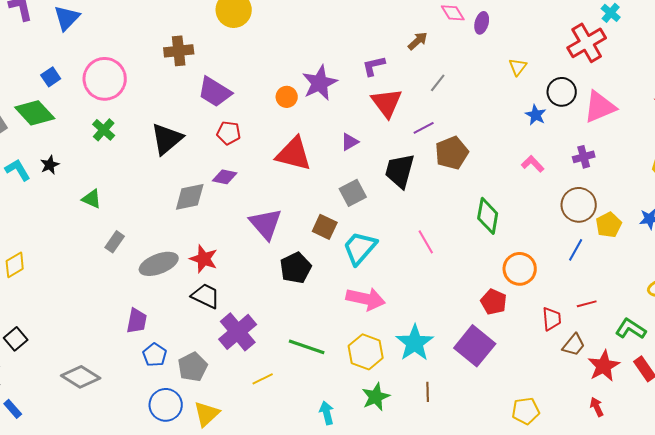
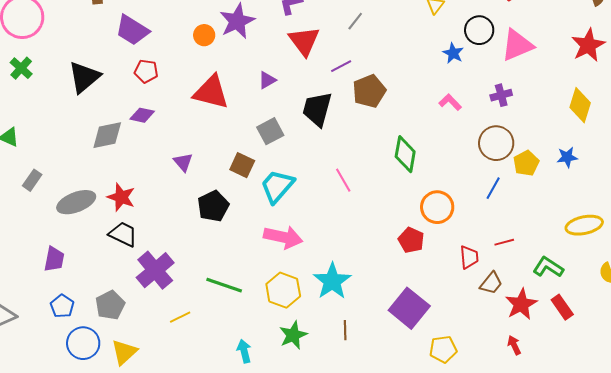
purple triangle: (266, 224) -> (183, 162), size x0.6
purple square: (475, 346) -> (409, 308), moved
blue pentagon: (155, 355) -> (62, 306), moved

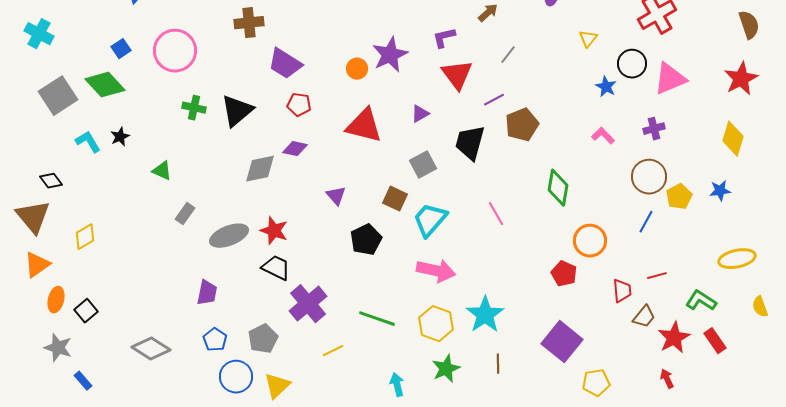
green cross: (21, 68) -> (194, 108), moved, turned -30

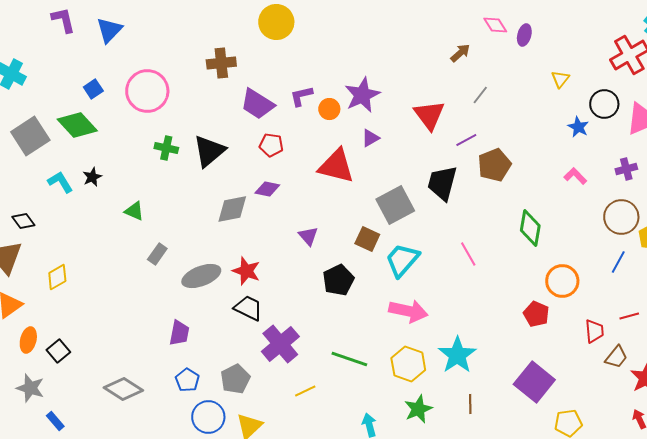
purple L-shape: (444, 38) -> (301, 96), moved
purple triangle: (420, 114) -> (370, 138), moved
gray square: (423, 165) -> (395, 205), size x1.4

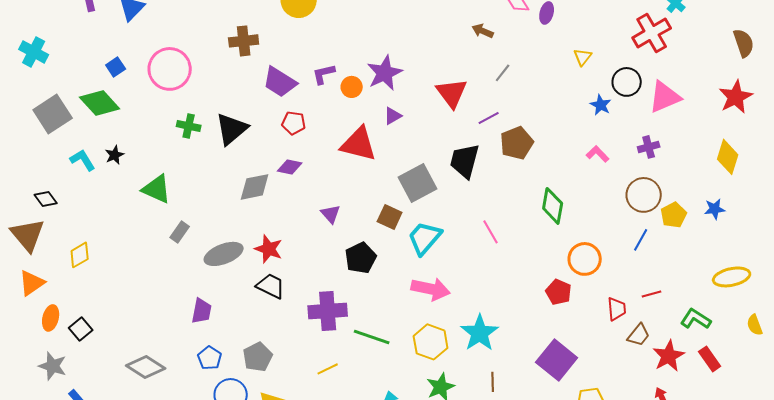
brown arrow: (460, 53) -> (483, 31), turned -115
green triangle: (134, 211) -> (157, 189), size x1.5
purple cross: (280, 344) -> (328, 311), moved, turned 36

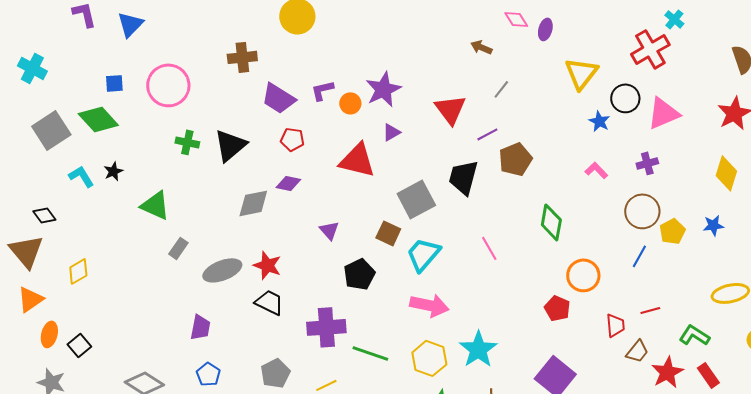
yellow triangle: (583, 57) -> (581, 73), size x1.8
blue square: (116, 67) -> (114, 83), turned 30
gray pentagon: (258, 357) -> (275, 373), moved

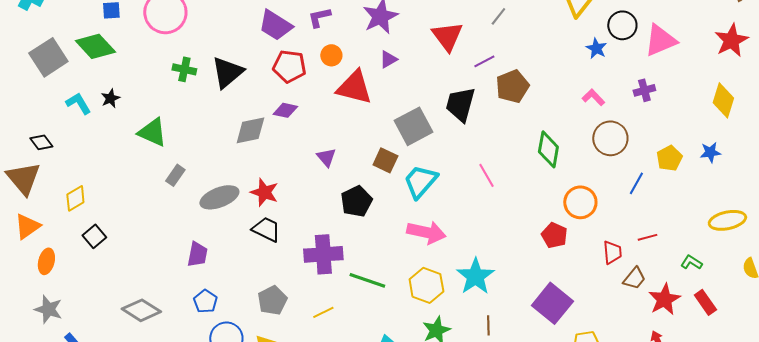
orange circle: (350, 103) -> (331, 55), moved
red pentagon: (292, 139) -> (289, 66), size x1.4
brown circle: (642, 211) -> (610, 138), moved
green L-shape: (694, 335) -> (691, 262), size x0.7
black square: (79, 345) -> (94, 236), moved

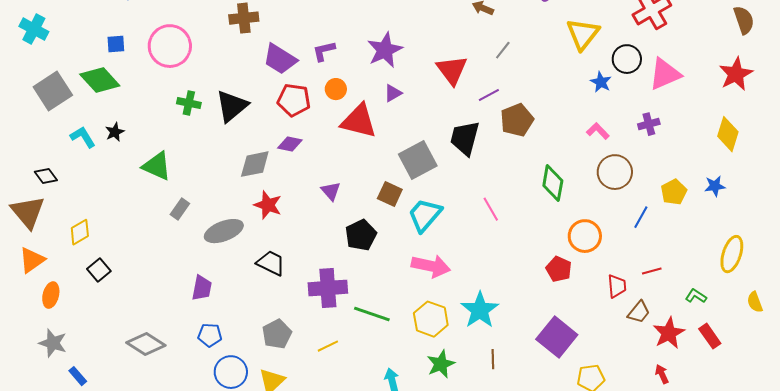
red star: (264, 192) -> (268, 205), moved
yellow ellipse: (727, 220) -> (732, 254), turned -60
blue pentagon: (205, 301) -> (210, 335), turned -30

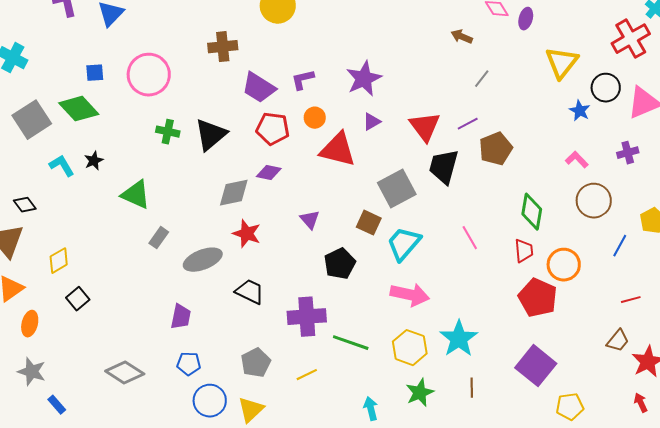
red triangle: (452, 70) -> (425, 127), moved
red pentagon: (559, 269) -> (538, 298), size x1.5
red trapezoid: (617, 286) -> (524, 251), moved

